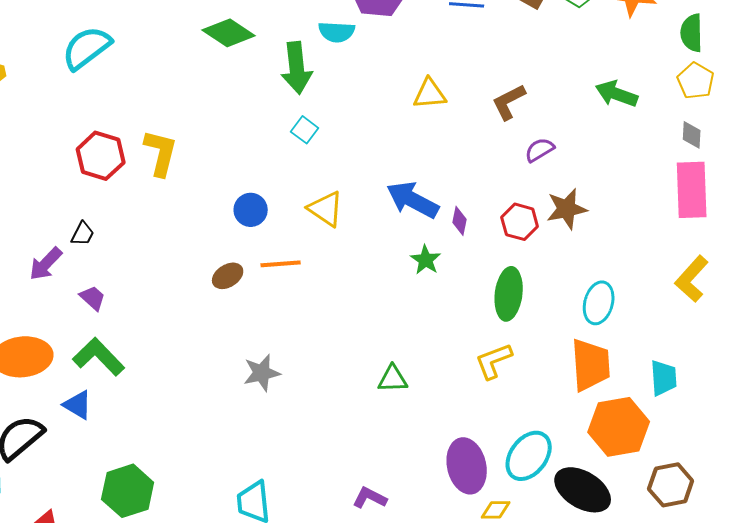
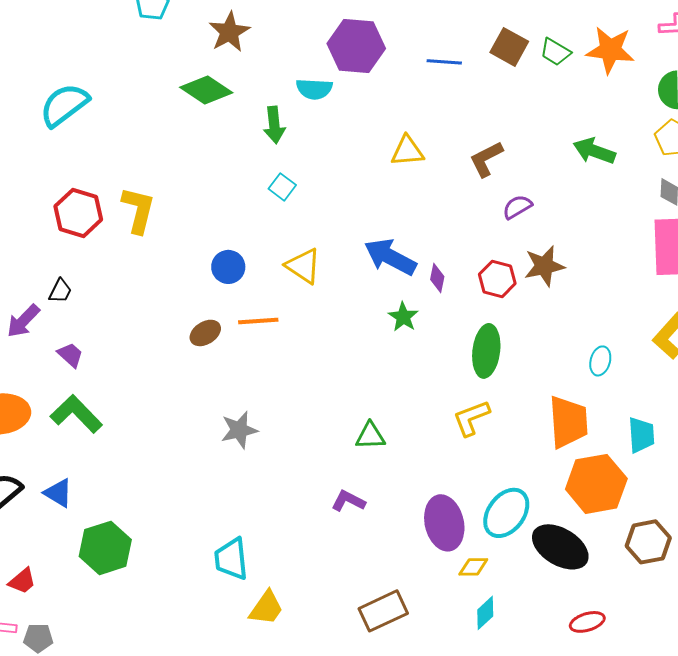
green arrow: (297, 68) -> (274, 125), size x0.7
cyan ellipse: (599, 303) -> (600, 361), moved, size x0.7
blue triangle: (78, 405) -> (58, 493), moved
purple L-shape: (370, 498) -> (348, 501), moved

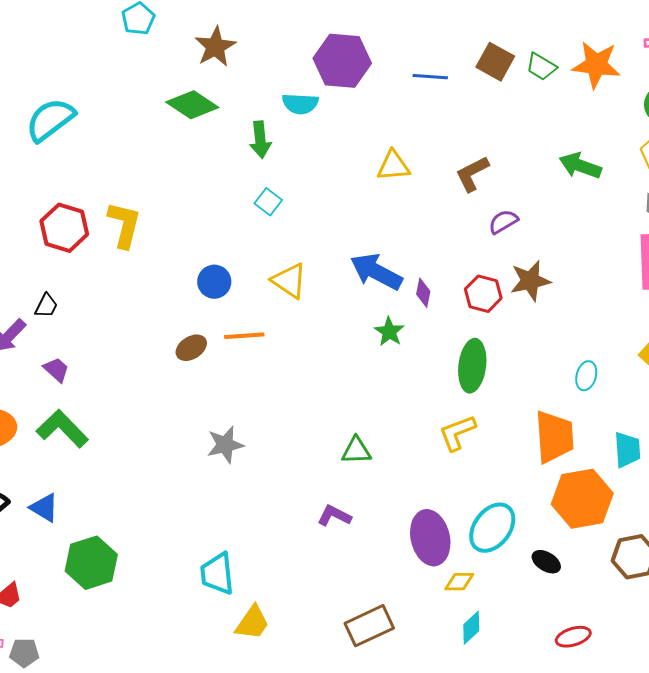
black ellipse: (560, 547) -> (546, 562), size x0.5

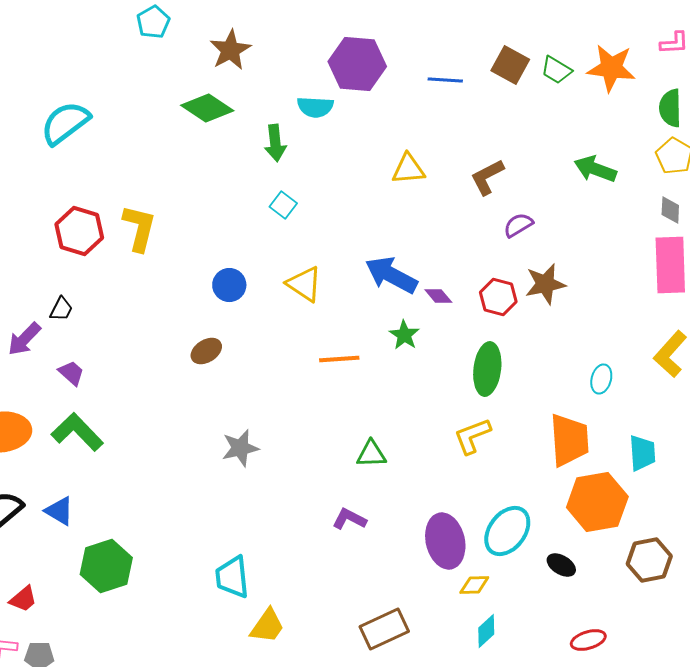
purple diamond: (423, 293) -> (438, 296), turned -52
orange line: (244, 336) -> (339, 359), moved

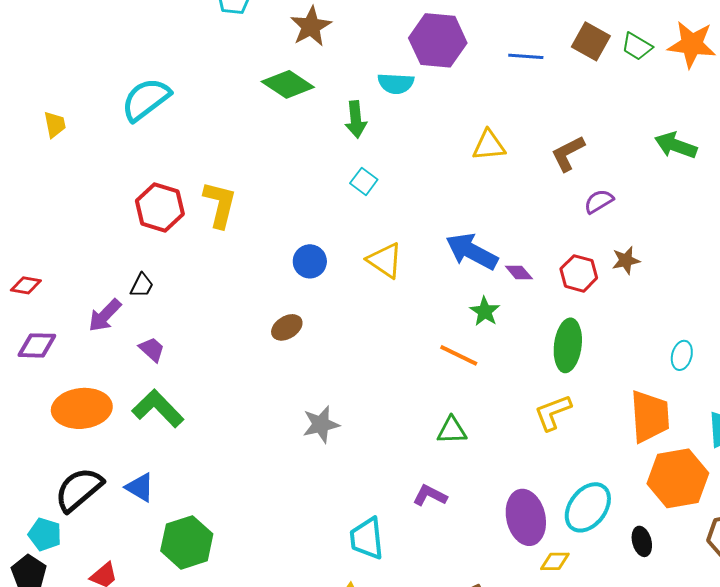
brown star: (545, 284) -> (626, 260), size x0.7
orange line: (339, 359) -> (459, 355), moved, turned 30
black ellipse: (561, 565) -> (642, 541), turned 44
cyan trapezoid: (232, 577) -> (367, 538), moved

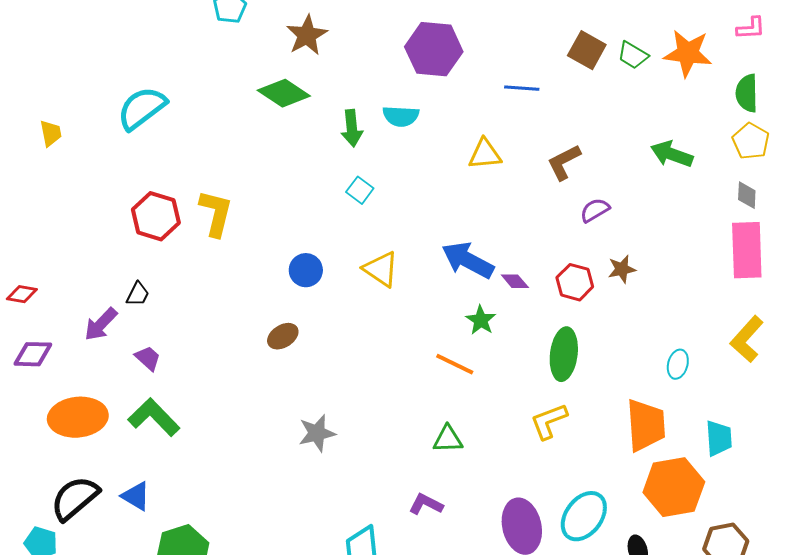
blue line: (526, 56) -> (522, 88), moved
cyan semicircle: (396, 83) -> (401, 116), moved

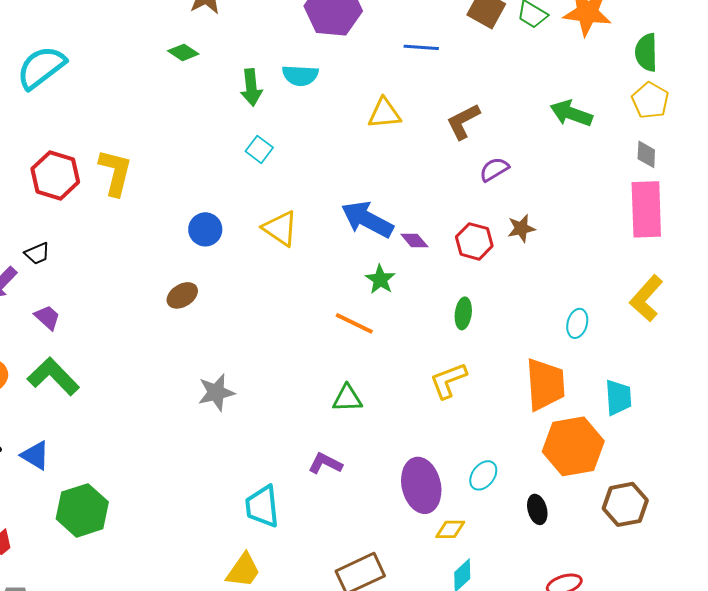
green diamond: (284, 93) -> (183, 52), size x0.6
black trapezoid: (138, 294) -> (37, 253), turned 40
green ellipse: (564, 354) -> (463, 313), size x0.6
cyan ellipse: (584, 516) -> (483, 475), size x0.6

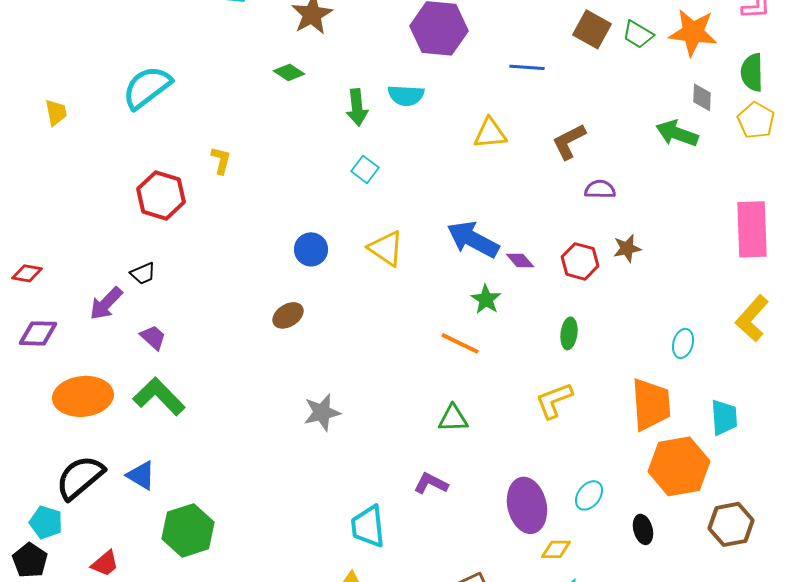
gray diamond: (646, 154) -> (702, 97), moved
purple semicircle: (494, 169) -> (600, 189), turned 32
yellow L-shape: (115, 172) -> (221, 160), moved, size x0.6

